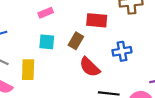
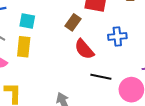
cyan square: (47, 42) -> (27, 21), moved

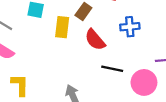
yellow rectangle: (24, 47) -> (62, 27), moved

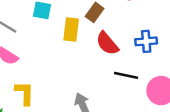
blue cross: (130, 27) -> (146, 41), moved

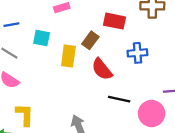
blue cross: (146, 41) -> (137, 53), moved

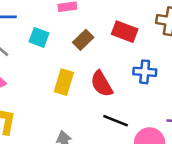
brown rectangle: (90, 40) -> (83, 40), moved
yellow rectangle: (68, 56) -> (64, 82), moved

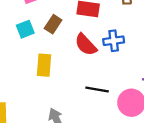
cyan square: (39, 37) -> (25, 29), moved, turned -30
red semicircle: (102, 84) -> (86, 45), moved

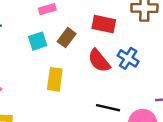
blue cross: (114, 41) -> (128, 58), turned 36

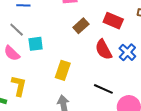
cyan square: (38, 41) -> (36, 44), moved
yellow rectangle: (55, 79) -> (63, 70), moved

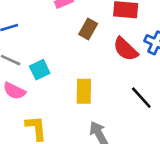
black line: (103, 89) -> (141, 98), turned 42

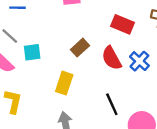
brown rectangle: (88, 29) -> (80, 48), moved

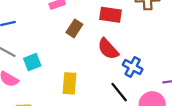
brown rectangle: (80, 48) -> (74, 28), moved
blue cross: (139, 61) -> (133, 67), moved

